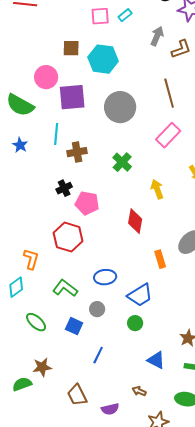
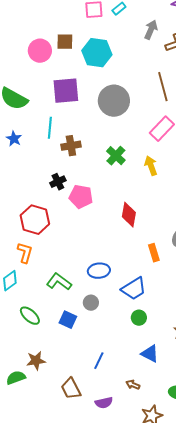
pink circle: (46, 77) -> (40, 51), moved
yellow arrow: (157, 189) -> (151, 166), moved
red hexagon: (68, 237) -> (35, 220), moved
green circle: (135, 323) -> (139, 318), moved
blue line: (98, 355) -> (99, 361), moved

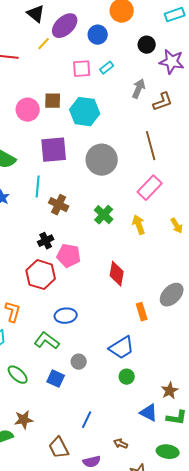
brown cross: (71, 146) -> (59, 205), turned 36
red hexagon: (35, 220) -> (41, 275), moved
blue ellipse: (99, 271) -> (66, 316), moved
blue triangle: (150, 354) -> (149, 413), moved

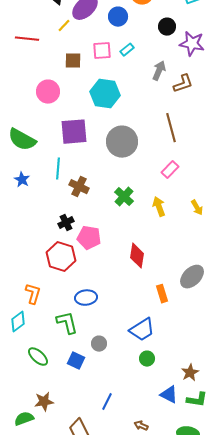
brown square: (53, 101) -> (73, 61), moved
pink rectangle: (150, 188) -> (170, 170), size x0.7
green L-shape: (47, 341) -> (67, 323), turned 40

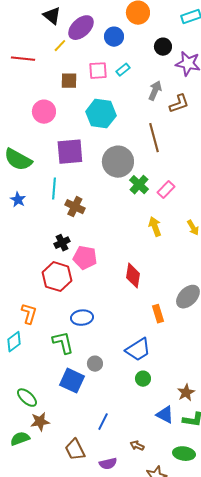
brown line: (171, 128) -> (154, 138), moved
green cross: (124, 197) -> (139, 185), moved
green ellipse: (38, 357) -> (27, 398), moved
blue square: (76, 361) -> (72, 381), size x1.4

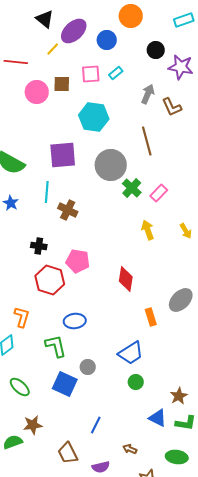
brown L-shape: (179, 104) -> (172, 107), turned 85
pink circle: (44, 112) -> (37, 92), moved
black cross: (62, 243) -> (39, 246), moved, turned 35
green ellipse: (27, 398) -> (20, 387), moved

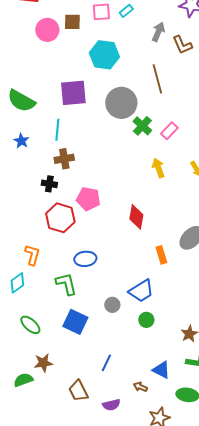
brown cross: (68, 210) -> (64, 159), moved, turned -36
gray circle: (88, 367) -> (112, 305), moved
blue triangle: (158, 418) -> (161, 370), moved

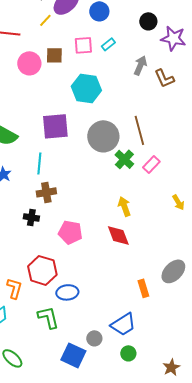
brown line: (157, 79) -> (139, 130), moved
yellow arrow: (158, 168) -> (124, 206), moved
red diamond: (136, 217) -> (118, 235), moved, turned -30
red hexagon: (60, 218) -> (42, 270), moved
blue square: (75, 322) -> (73, 355), moved

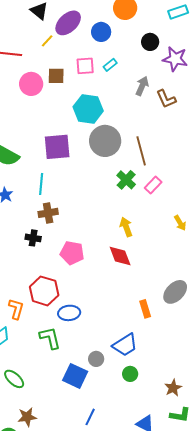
gray circle: (103, 136) -> (105, 141), moved

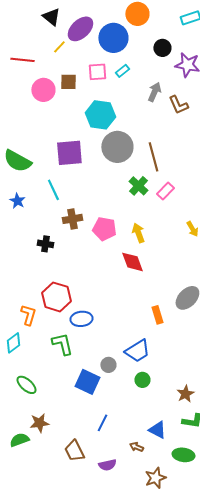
blue circle: (101, 32) -> (113, 38), size x1.5
cyan line: (41, 184) -> (53, 190), turned -30
brown cross: (48, 213) -> (72, 219), moved
pink pentagon: (72, 253) -> (104, 229), moved

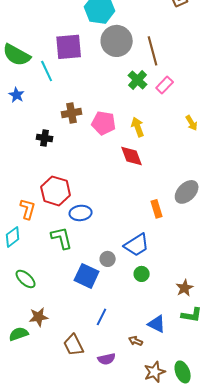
cyan line: (53, 190) -> (47, 71), moved
green ellipse: (183, 455) -> (183, 372), moved, turned 60

